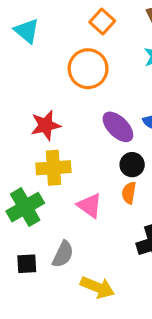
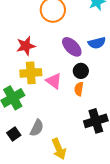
pink triangle: (90, 205) -> (54, 81), moved
black square: (27, 264) -> (14, 134), turned -32
yellow arrow: (97, 287) -> (59, 149), turned 45

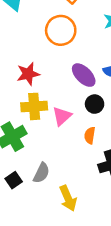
pink triangle: (54, 81) -> (62, 116), turned 42
orange semicircle: (79, 89) -> (90, 135), moved

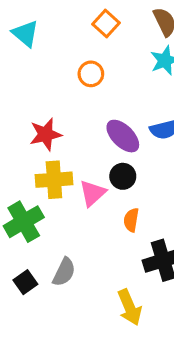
orange circle: (61, 30) -> (91, 74), size x0.6
black circle: (95, 104) -> (123, 176), moved
yellow arrow: (68, 198) -> (130, 307), moved

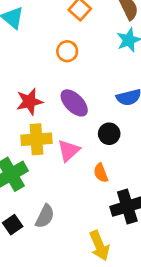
purple ellipse: (123, 136) -> (74, 103), moved
black circle: (123, 176) -> (109, 134), moved
orange semicircle: (131, 220) -> (101, 173), turned -30

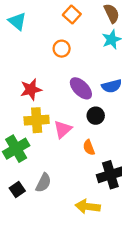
purple ellipse: (74, 103) -> (81, 88), moved
yellow arrow: (99, 246) -> (88, 207), turned 120

